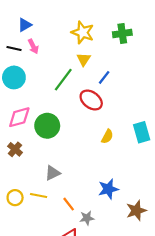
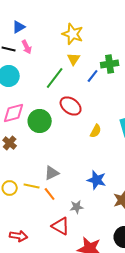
green cross: (122, 33) -> (110, 64), moved
red ellipse: (91, 100) -> (71, 106), moved
gray triangle: (53, 173) -> (52, 173), moved
blue star: (108, 189) -> (97, 180), turned 30
orange line: (69, 204) -> (50, 194), moved

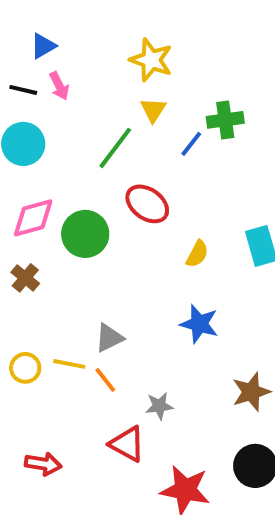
blue star: (97, 180) -> (199, 324), moved

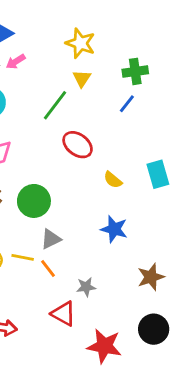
pink arrow: (59, 86) -> (16, 62), turned 84
green cross: (225, 120) -> (135, 71), moved
blue line: (191, 144) -> (127, 104), moved
green circle: (85, 234) -> (34, 201), moved
yellow semicircle: (197, 254) -> (113, 180), turned 102

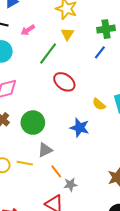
pink arrow: (16, 62) -> (28, 30), moved
yellow semicircle: (113, 180) -> (99, 104), moved
blue star: (114, 229) -> (80, 128), moved
orange line: (48, 269) -> (56, 171), moved

